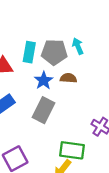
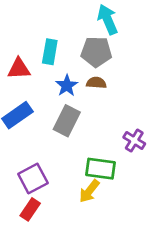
cyan arrow: (78, 46) -> (108, 19), moved, size x1.5
gray pentagon: (54, 52) -> (96, 52), moved

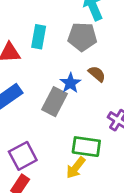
brown semicircle: (96, 83) -> (97, 74), moved, turned 36
blue star: (67, 86) -> (70, 83), moved

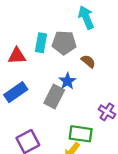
gray pentagon: (82, 37) -> (64, 43), moved
brown semicircle: (97, 74) -> (88, 61), moved

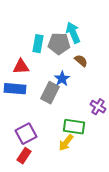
cyan arrow: (86, 17) -> (73, 33), moved
red triangle: (17, 56) -> (21, 67), moved
blue rectangle: (16, 92) -> (15, 89), turned 40

